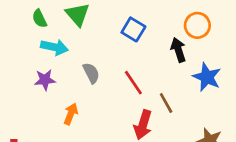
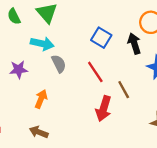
blue square: (133, 29) -> (101, 38), moved
cyan arrow: (54, 47) -> (42, 44), moved

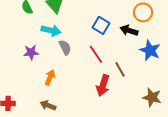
black arrow: (134, 44) -> (129, 30), turned -54

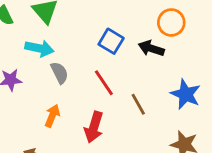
blue star: (150, 50) -> (186, 94), moved
orange arrow: (50, 77) -> (52, 116), moved
red arrow: (103, 85) -> (94, 127), moved

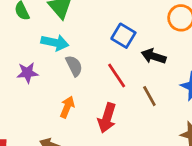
black arrow: (151, 48) -> (154, 56), moved

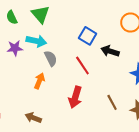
purple star: (27, 73) -> (15, 48), moved
brown line: (149, 96) -> (112, 102), moved
orange arrow: (67, 107) -> (39, 81), moved

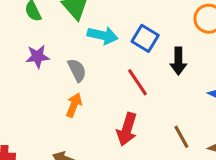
cyan arrow: (36, 41) -> (103, 35), moved
black arrow: (110, 51) -> (178, 61), turned -108
gray semicircle: (51, 58) -> (77, 70), moved

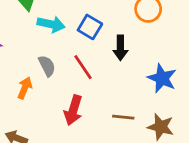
gray semicircle: (77, 70) -> (47, 66), moved
brown line: (181, 137) -> (123, 117), turned -55

